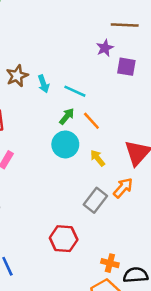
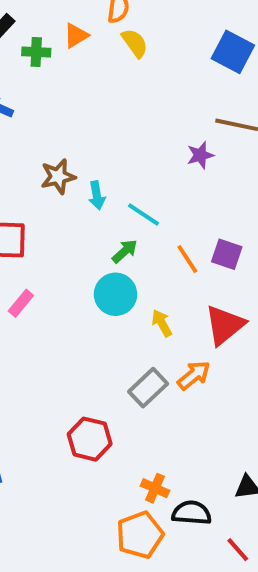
purple square: (126, 67) -> (227, 254), moved
orange line: (91, 121) -> (187, 259), moved

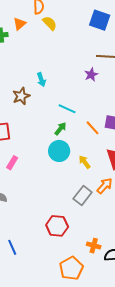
cyan arrow: (97, 195) -> (41, 80), moved
orange pentagon: (140, 535) -> (71, 268), moved

